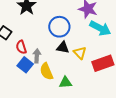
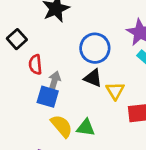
blue square: (25, 65) -> (48, 97), moved, turned -35
yellow semicircle: (46, 71) -> (62, 126), moved, turned 150

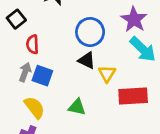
gray arrow: (54, 81) -> (25, 72), moved
yellow semicircle: (62, 126) -> (35, 108), moved

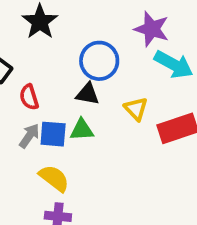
black triangle: (87, 60) -> (88, 94), moved
gray arrow: (25, 72) -> (29, 136), turned 30
green triangle: (77, 107) -> (82, 130), moved

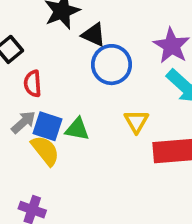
black triangle: (88, 94) -> (94, 35), moved
yellow semicircle: (54, 178) -> (45, 151), moved

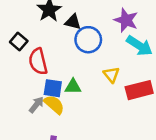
red semicircle: (33, 84) -> (38, 61), size x1.5
gray arrow: (23, 122) -> (36, 105), moved

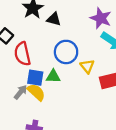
blue circle: (88, 40) -> (66, 52), moved

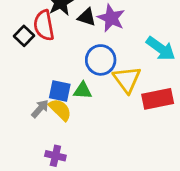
purple star: (101, 18) -> (111, 18), moved
red semicircle: (22, 54) -> (44, 25), moved
yellow triangle: (87, 66) -> (127, 79), size x1.5

